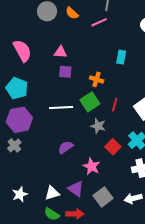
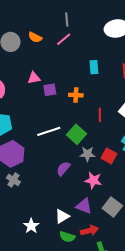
purple square: (65, 72) -> (50, 90), moved
green square: (90, 102) -> (76, 134), moved
gray star: (98, 126) -> (87, 154), moved

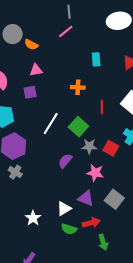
orange semicircle: (35, 37) -> (31, 45), moved
purple square: (50, 90) -> (30, 92), moved
white line: (49, 131) -> (51, 124), turned -40

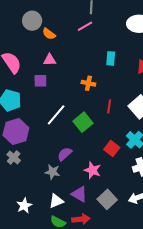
gray star: (89, 146) -> (52, 172), moved

